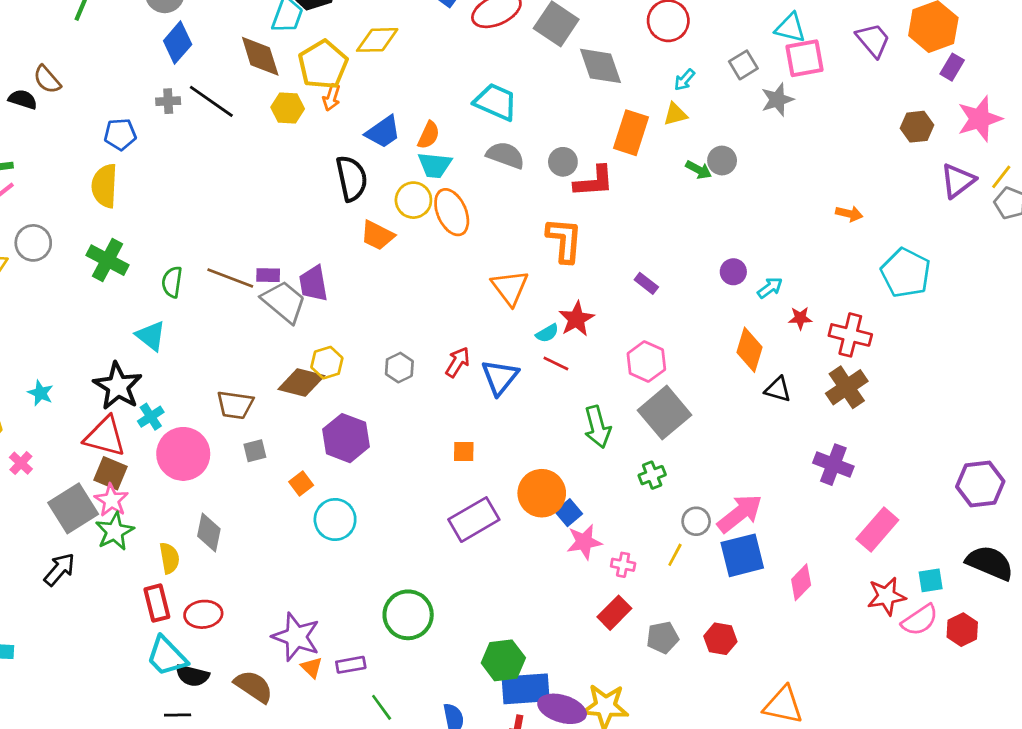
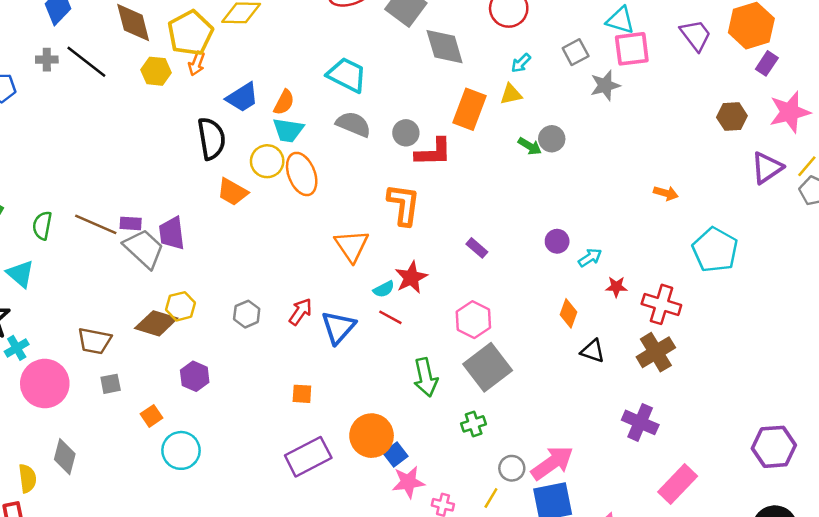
orange diamond: (750, 350) -> (568, 313), size x0.7
purple hexagon: (346, 438) -> (195, 376), size x0.7

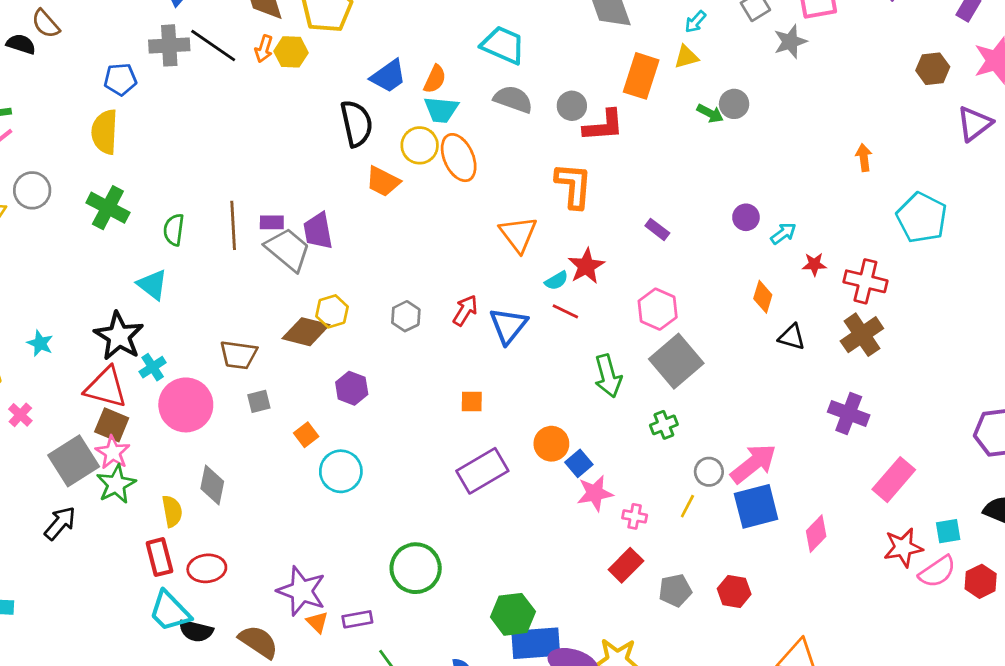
gray cross: (47, 60) -> (169, 45), size x1.6
orange arrow: (197, 64) -> (264, 49), moved
orange arrow: (666, 193) -> (864, 158), turned -110
brown line: (96, 224) -> (233, 225), turned 66
orange circle: (372, 436) -> (551, 444), size x0.7

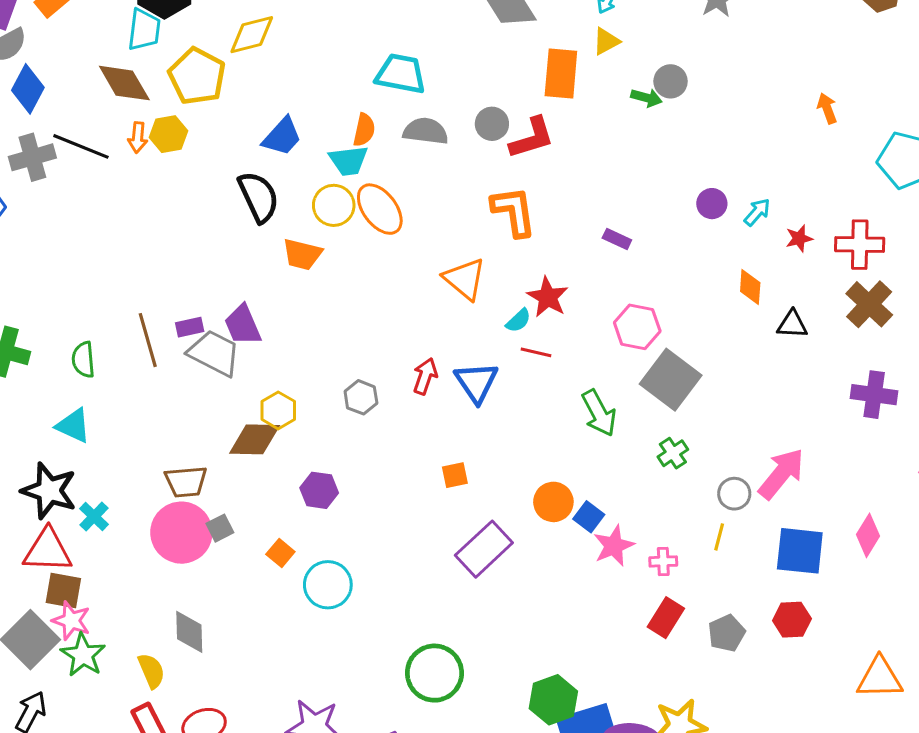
orange semicircle: (435, 79) -> (364, 130), moved
pink circle: (186, 405) -> (181, 533), moved
blue square: (756, 506) -> (800, 551), moved, turned 33

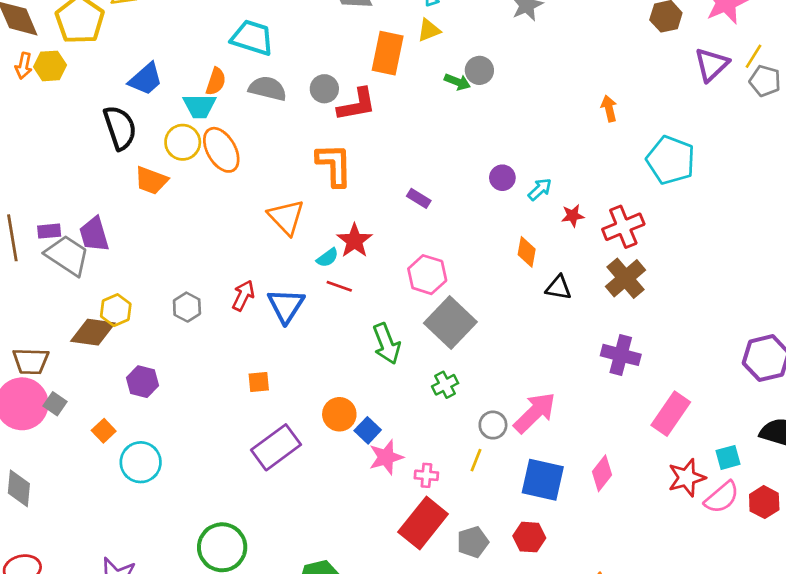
red cross: (860, 245) -> (623, 227), turned -30
gray square: (220, 528) -> (55, 404), turned -35
red rectangle: (666, 618) -> (423, 523), size x1.5

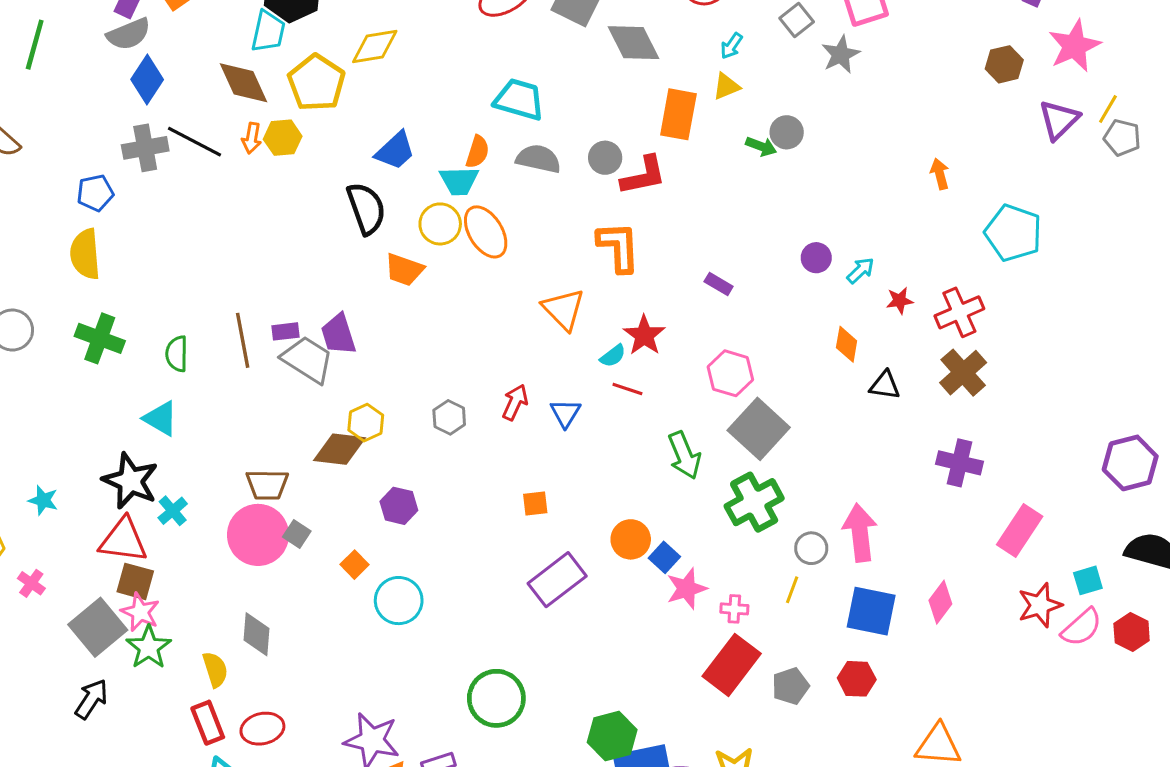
blue triangle: (286, 306) -> (565, 413), size x0.7
green cross: (445, 385) -> (754, 502), size x1.8
pink arrow: (535, 413) -> (860, 533), turned -51

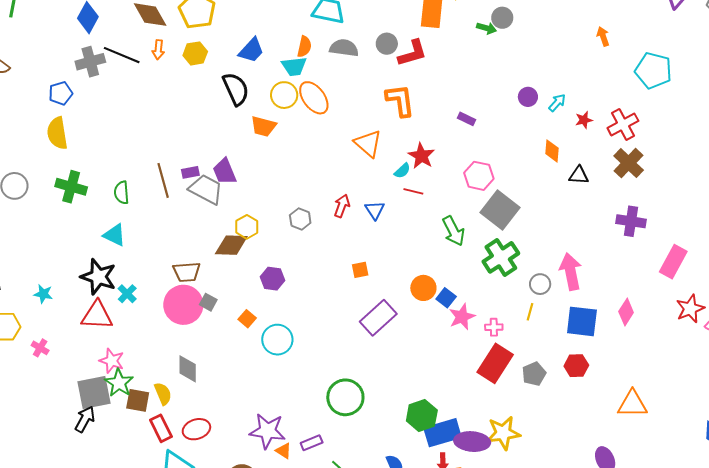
yellow hexagon: (283, 138) -> (195, 53), moved
brown square: (135, 581) -> (138, 400), moved
gray square: (98, 627) -> (94, 393), moved, turned 33

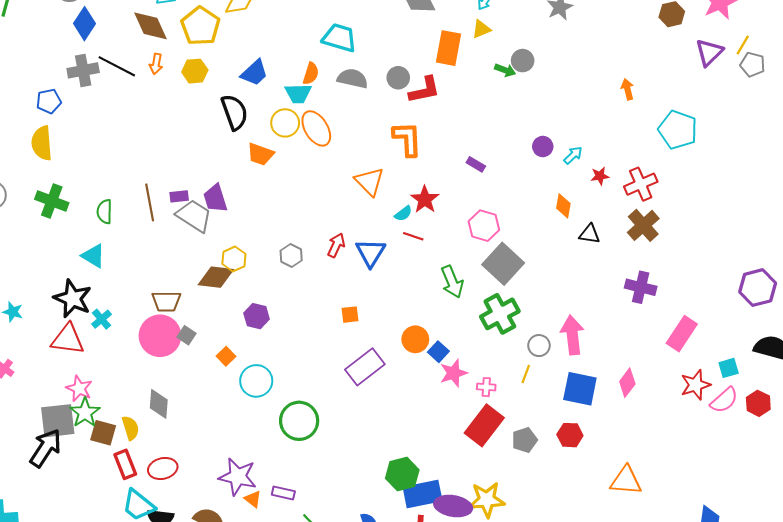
blue triangle: (375, 210) -> (371, 253), size x1.4
green circle: (345, 397) -> (299, 421), moved
black arrow: (85, 419) -> (46, 448), size x1.4
purple rectangle: (312, 443) -> (283, 493), turned 30

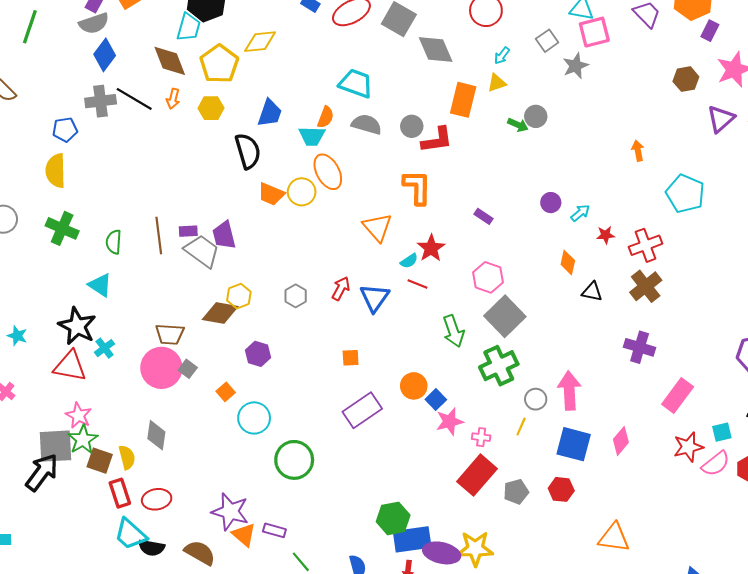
blue trapezoid: (254, 73) -> (270, 113), turned -32
yellow circle: (285, 123) -> (302, 192), moved
orange triangle: (253, 499) -> (244, 535), size x1.4

